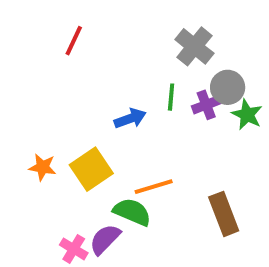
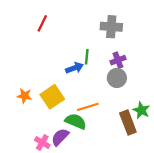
gray cross: (194, 46) -> (111, 27), turned -35
gray circle: (228, 87) -> (117, 78), moved
green line: (171, 97) -> (87, 57), moved
green star: (247, 115) -> (141, 110), moved

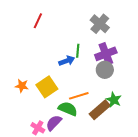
gray cross: (111, 27) -> (100, 24), turned 36
purple cross: (118, 60) -> (106, 54), size x1.5
green star: (141, 110) -> (114, 100), moved
brown rectangle: (128, 122) -> (100, 110), moved, turned 70

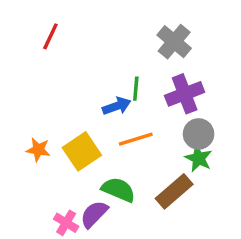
red line: (38, 21) -> (50, 36), moved
gray circle: (105, 70) -> (199, 134), moved
orange line: (79, 96) -> (136, 139), moved
green star: (114, 100) -> (199, 158), moved

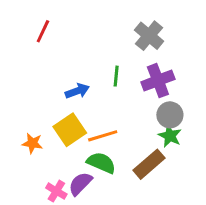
blue arrow: (117, 106) -> (77, 91), moved
orange line: (136, 139) -> (103, 136), moved
orange star: (38, 150) -> (32, 143), moved

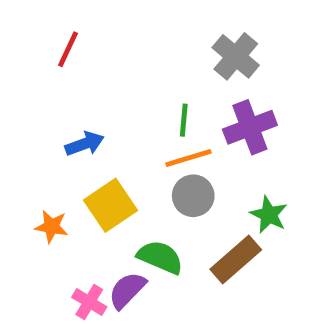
blue arrow: (77, 91) -> (85, 144), moved
gray circle: (170, 115) -> (193, 196), moved
orange line: (103, 136) -> (188, 158), moved

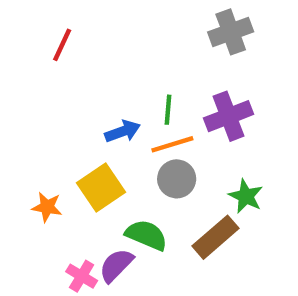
gray cross: (236, 56) -> (231, 32), moved, turned 30
blue arrow: (85, 144) -> (123, 131), moved

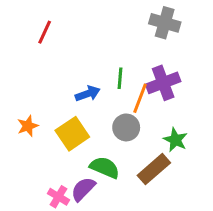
gray cross: (231, 32) -> (165, 23), turned 36
orange line: (172, 144) -> (140, 98), moved, turned -52
orange star: (47, 207) -> (28, 126), moved, turned -30

